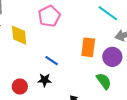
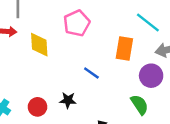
orange rectangle: (88, 47) -> (124, 48), moved
blue line: (52, 61) -> (91, 73), moved

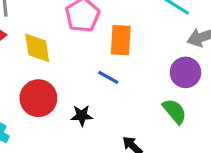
orange rectangle: (124, 48) -> (121, 40), moved
red circle: (37, 107) -> (38, 98), moved, size x1.5

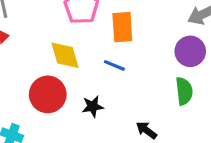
yellow diamond: (37, 48) -> (65, 55), moved
green semicircle: (175, 111) -> (184, 91), turned 40

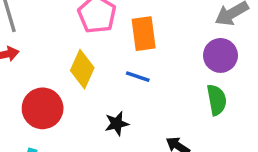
yellow diamond: (65, 55) -> (82, 69), turned 44
red circle: (48, 94) -> (43, 108), moved

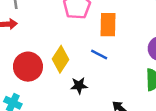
yellow diamond: (82, 69) -> (60, 59), moved

